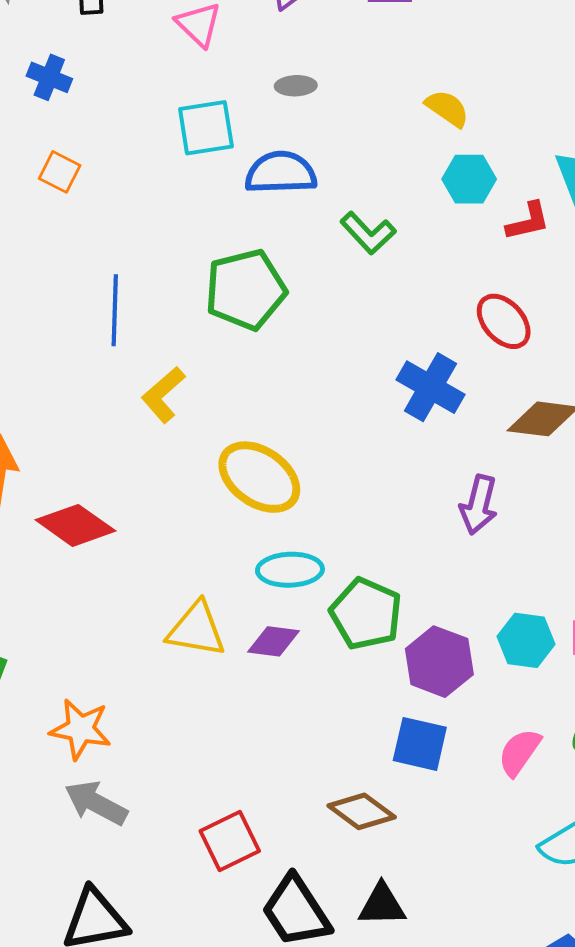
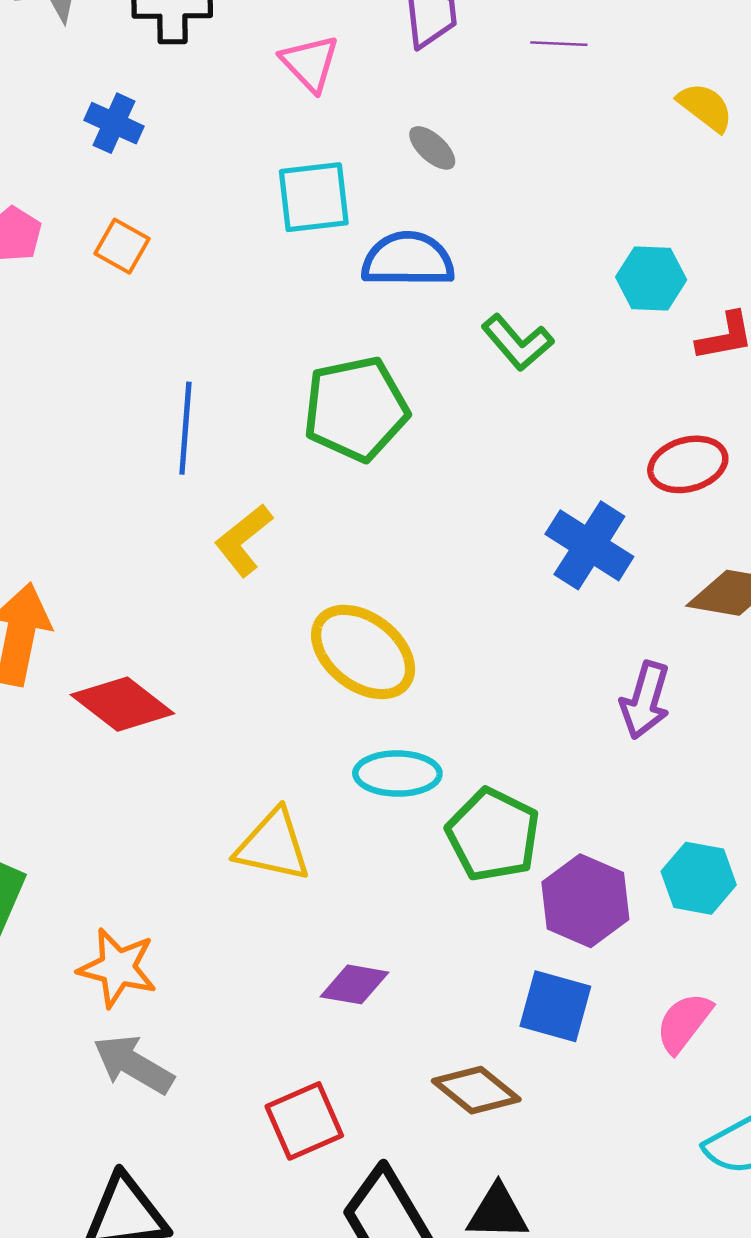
gray ellipse: (296, 86) -> (432, 148), turned 42
yellow semicircle: (447, 108) -> (705, 107), moved
red ellipse: (504, 321) -> (688, 464), turned -66
purple diamond: (274, 641) -> (355, 984), moved

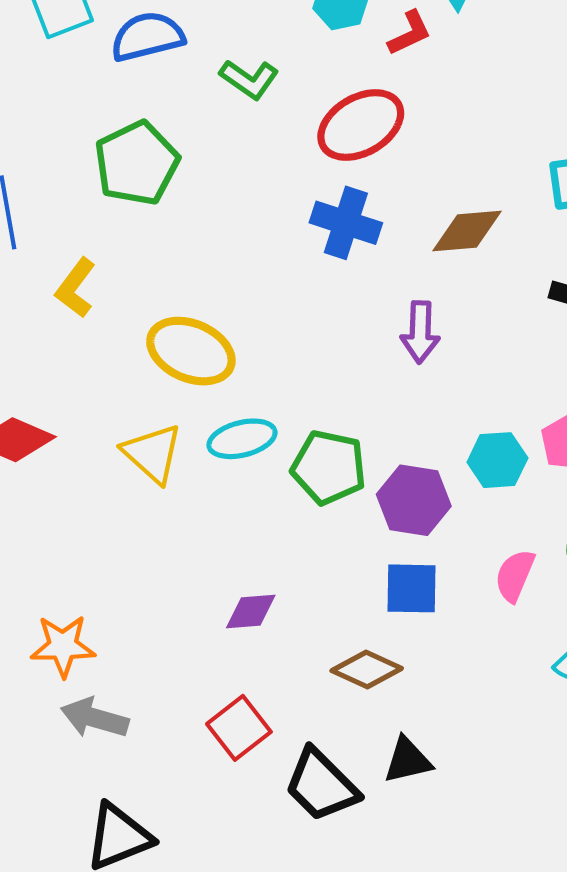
red ellipse: (688, 464) -> (361, 125), moved, size x1.4
yellow triangle: (273, 845) -> (153, 453), moved, turned 44

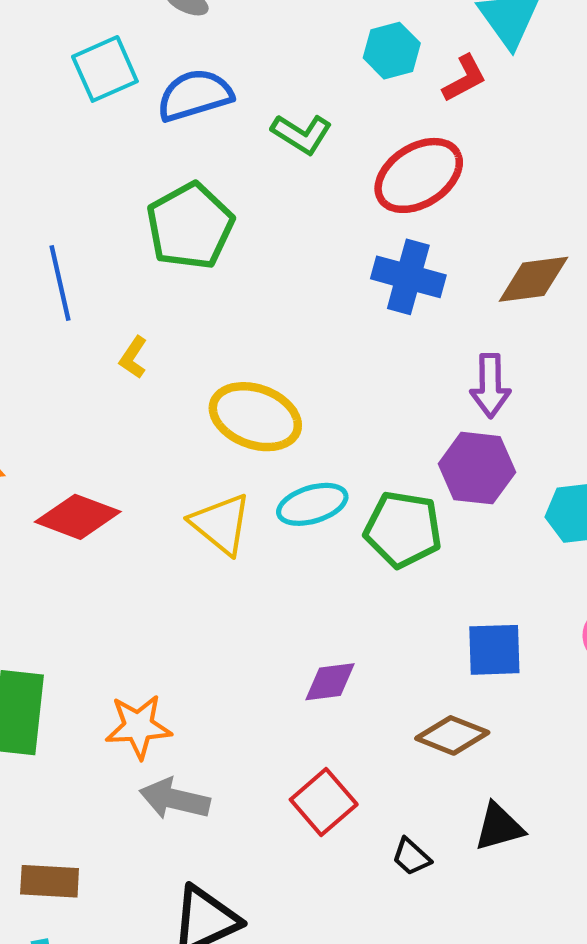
yellow L-shape: (75, 288) -> (133, 357), size x0.7
purple hexagon: (414, 500) -> (477, 468), moved
black trapezoid: (321, 785) -> (411, 857), size x0.5

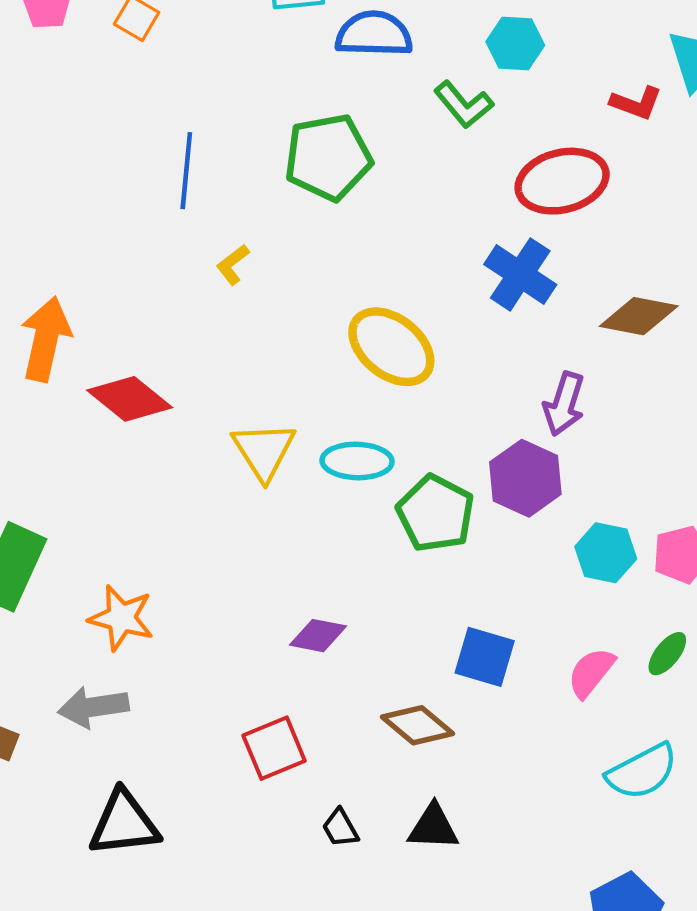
cyan hexagon: (392, 51) -> (515, 43), moved
red L-shape: (464, 78) -> (636, 103), turned 30
yellow ellipse: (255, 417) -> (391, 347), moved
gray arrow: (175, 799) -> (93, 707), moved, turned -40

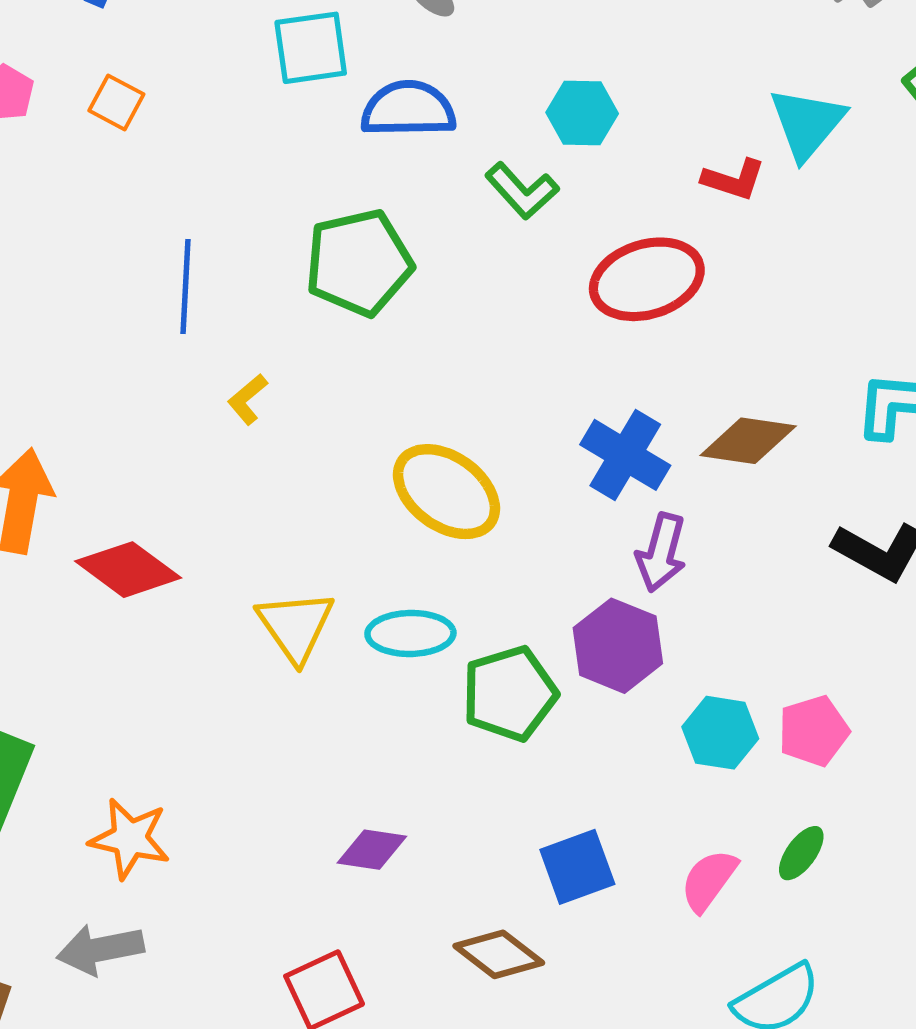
blue cross: (520, 274) -> (625, 455), moved
green pentagon: (436, 513) -> (509, 694), turned 30
blue square: (485, 657) -> (577, 867), turned -34

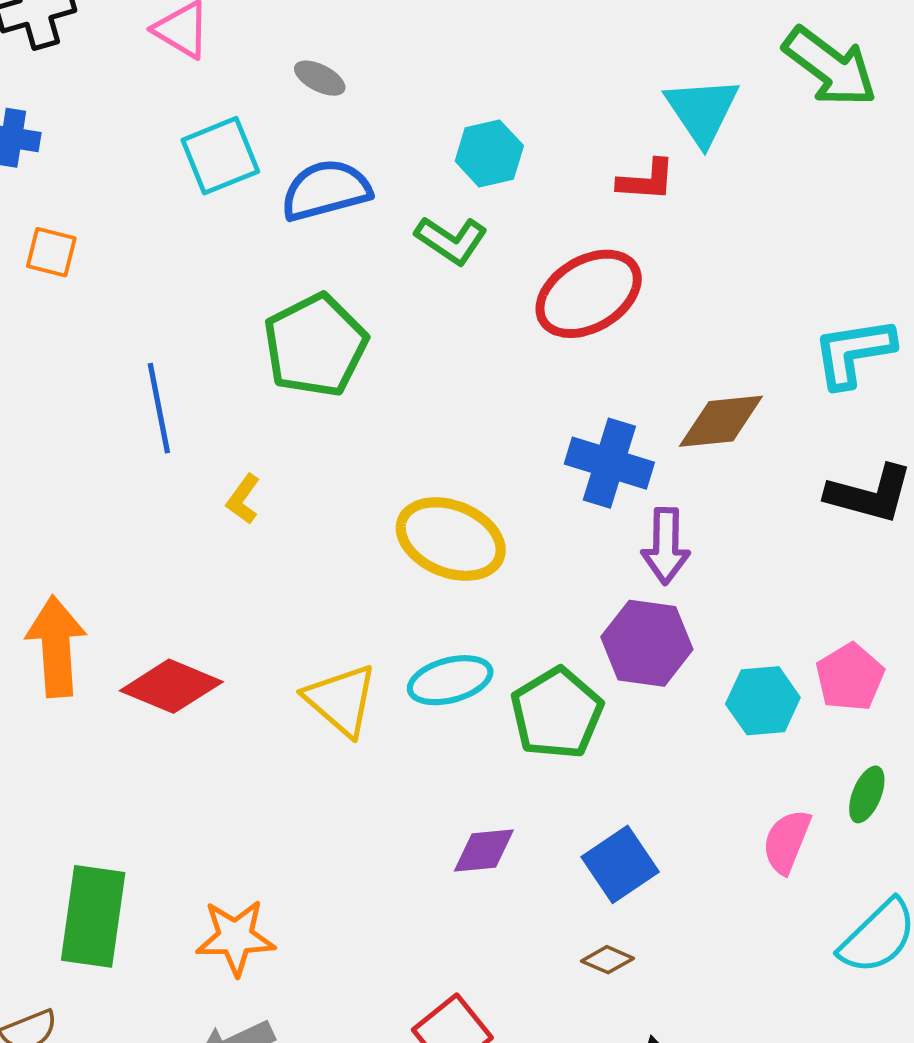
purple diamond: (372, 850) -> (484, 850), moved
blue square: (577, 867) -> (620, 864), moved
brown diamond: (499, 954) -> (608, 960), size x0.6

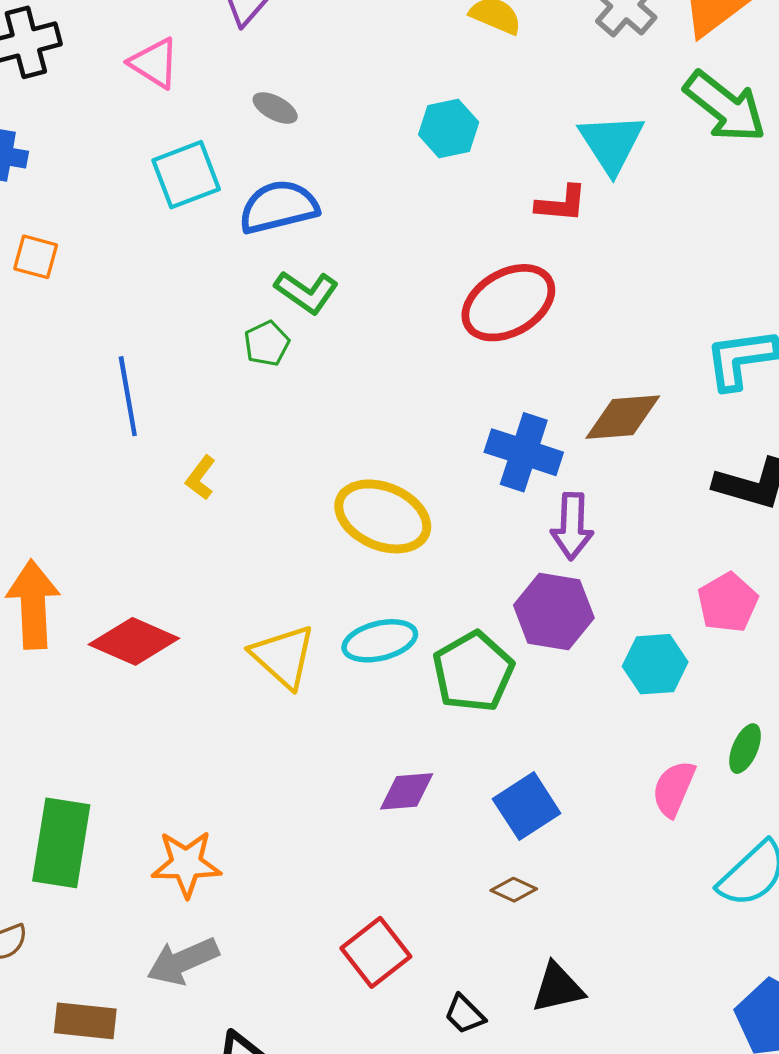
cyan hexagon: (489, 153) -> (449, 128), moved
green L-shape: (451, 240) -> (307, 292), moved
green pentagon: (315, 345) -> (267, 343), size x0.5
pink pentagon: (850, 677) -> (728, 603), moved

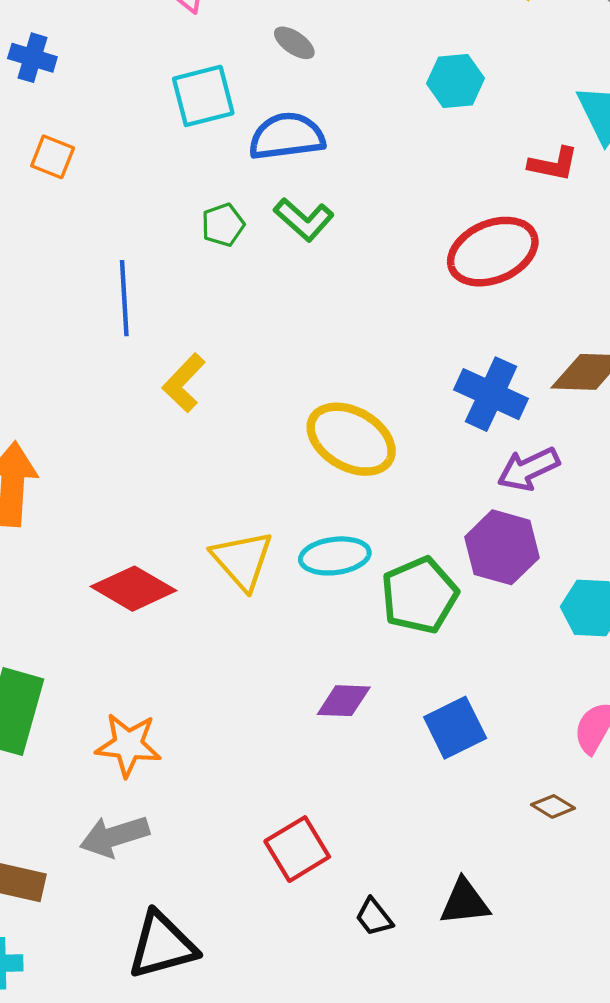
green pentagon: (267, 343) -> (223, 225), moved
yellow L-shape: (201, 478) -> (184, 383), size x1.4
purple arrow: (572, 526) -> (528, 469), turned 56
red diamond: (134, 641) -> (133, 589), moved
brown diamond: (514, 890) -> (553, 806), moved

